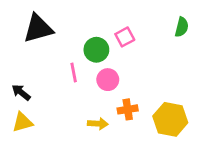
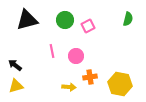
green circle: (96, 50) -> (65, 20), moved

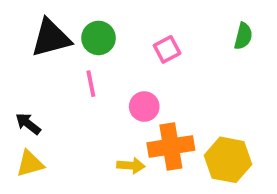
green circle: (65, 20) -> (99, 38), moved
pink line: (52, 51) -> (91, 84), moved
orange cross: (90, 77) -> (171, 147), size x1.6

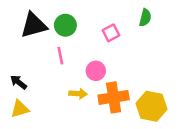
green semicircle: (243, 36) -> (145, 18), moved
yellow arrow: (131, 166) -> (78, 94), moved

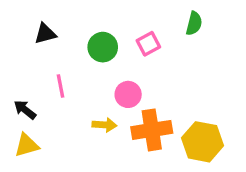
black triangle: (34, 25) -> (45, 34), size x0.6
green circle: (65, 25) -> (103, 47), moved
pink line: (60, 56) -> (60, 86), moved

